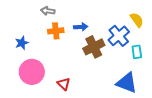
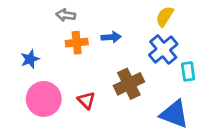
yellow semicircle: (137, 20) -> (165, 16), moved, turned -112
brown cross: (94, 47) -> (129, 84), moved
red triangle: (64, 84) -> (86, 100), moved

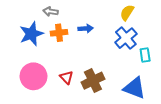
blue star: (30, 59) -> (31, 34), moved, size x1.6
brown cross: (129, 84) -> (93, 81), moved

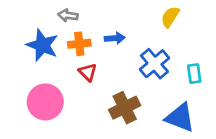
blue star: (31, 34) -> (42, 45), turned -30
blue cross: (126, 38) -> (154, 64), moved
red triangle: (66, 77) -> (88, 72), moved

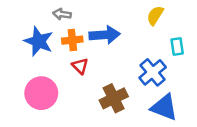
blue arrow: (115, 38) -> (105, 35), size x1.6
blue cross: (154, 64) -> (153, 72), moved
cyan rectangle: (194, 74) -> (177, 47), moved

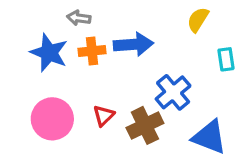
red triangle: (80, 66) -> (104, 116), moved, turned 30
blue cross: (153, 72) -> (173, 92), moved

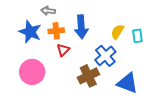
yellow semicircle: (198, 20) -> (117, 32), moved
blue arrow: (133, 44) -> (81, 27), turned 90
red triangle: (104, 116) -> (63, 50), moved

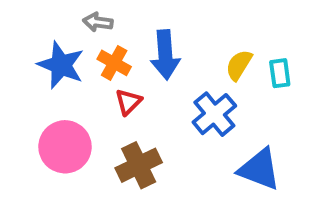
orange cross: (56, 31) -> (114, 63), turned 35
brown cross: (88, 76) -> (139, 165), moved

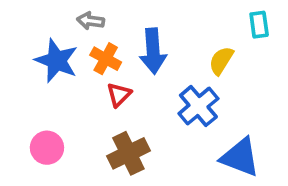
cyan rectangle: (280, 73) -> (259, 25), moved
pink circle: (65, 147) -> (47, 148), moved, size x0.7

